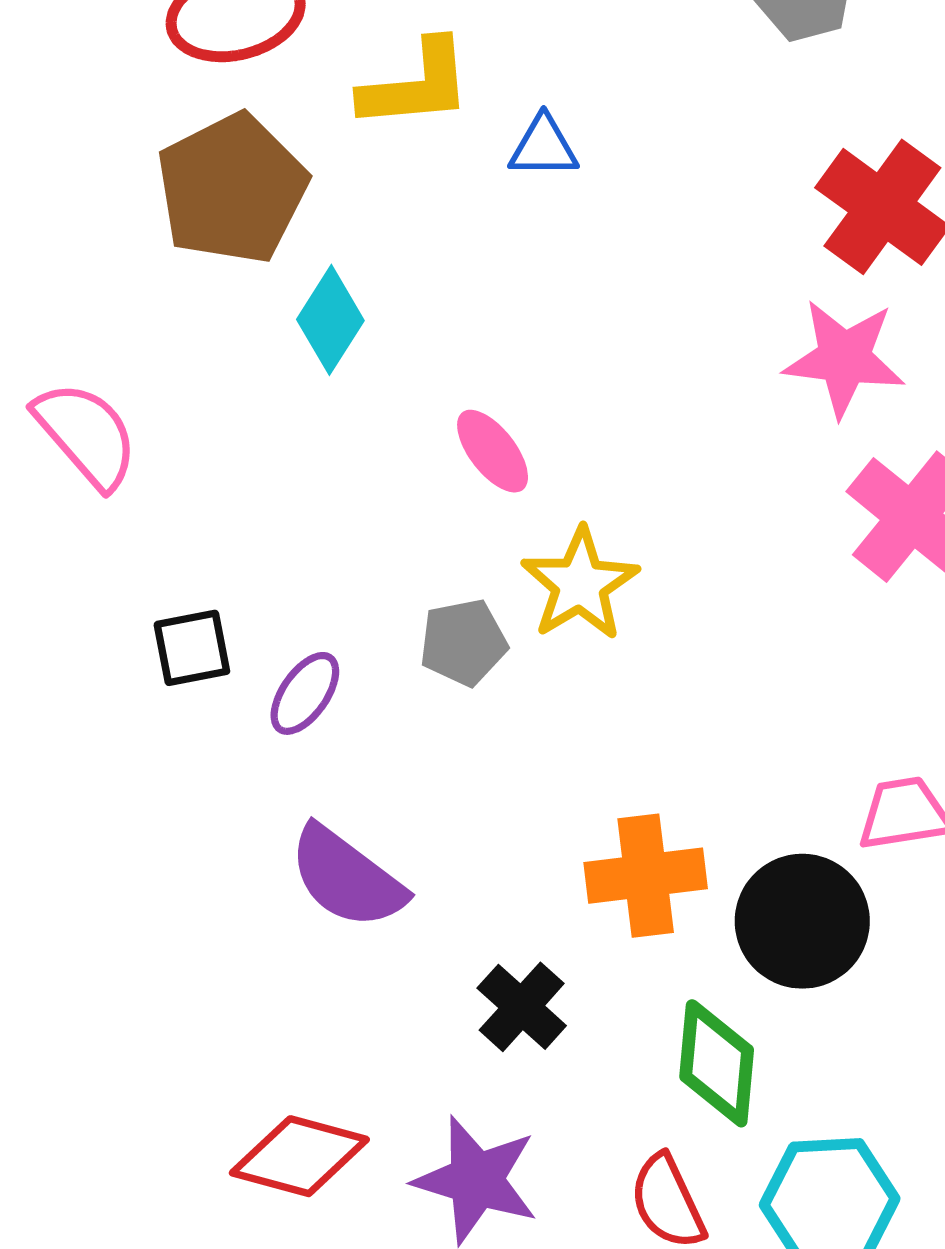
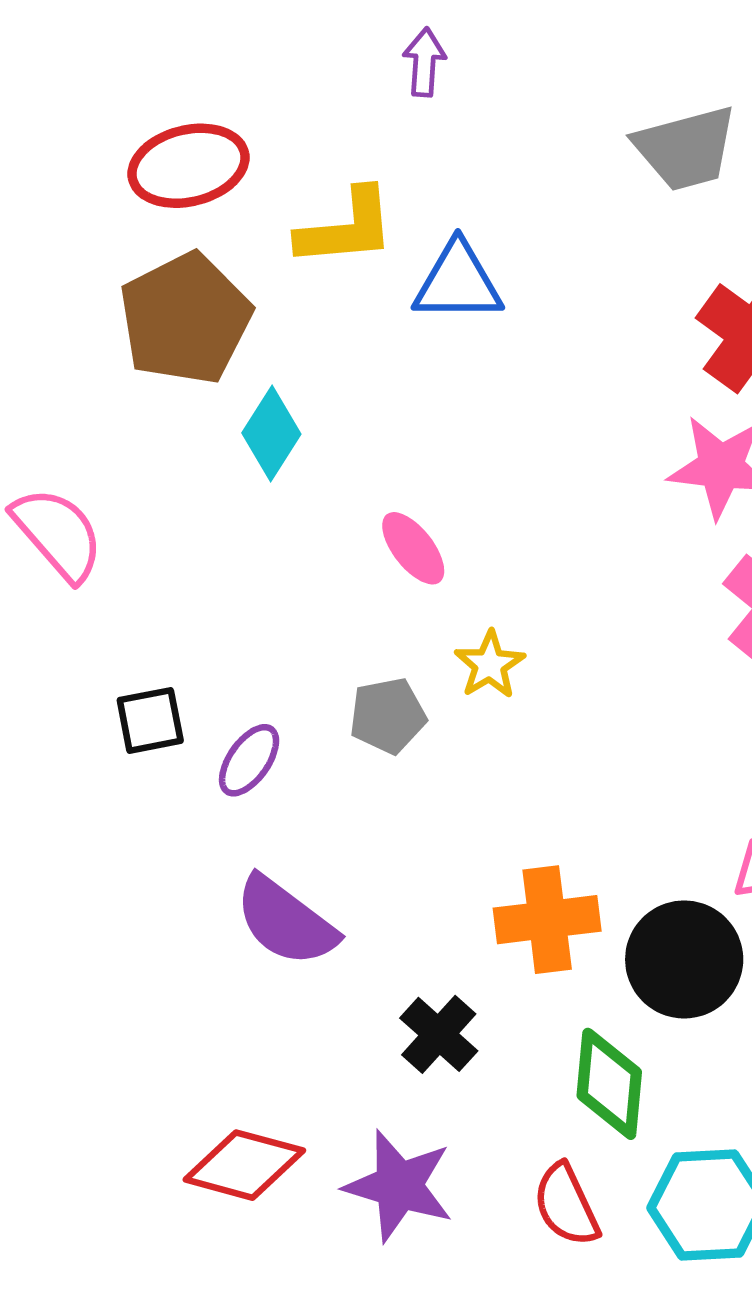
blue triangle: (544, 147) -> (458, 282), size x1.5
yellow star: (580, 584) -> (490, 665), size x0.7

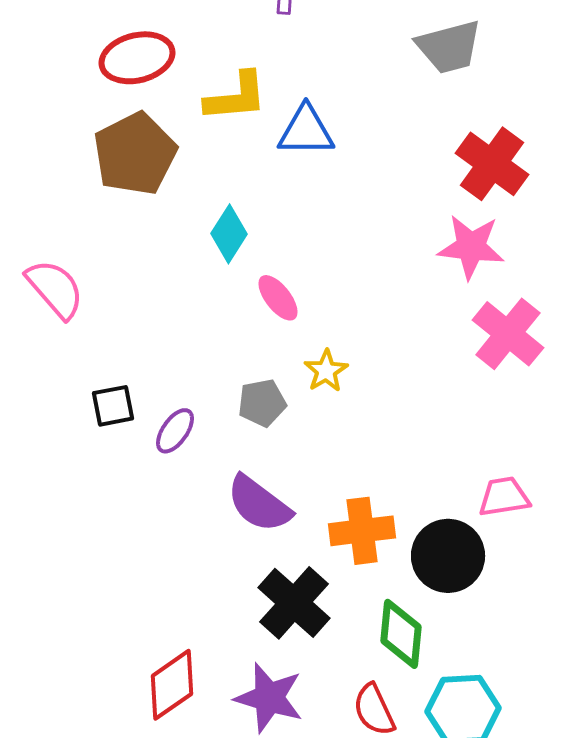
cyan diamond: (271, 434) -> (229, 234), moved
purple semicircle: (286, 921) -> (259, 504), moved
black cross: (439, 1034) -> (294, 603), size x1.5
red diamond: (244, 1165) -> (172, 685), turned -50

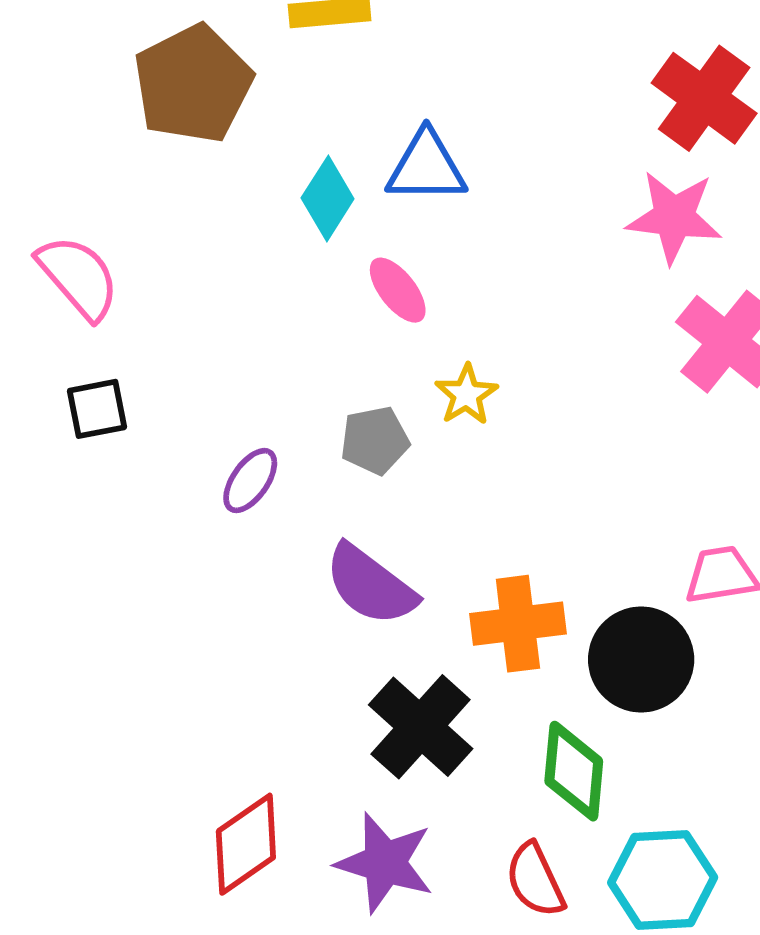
blue triangle: (306, 131) -> (426, 167), moved
black square: (113, 406) -> (97, 409), moved

